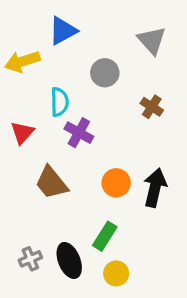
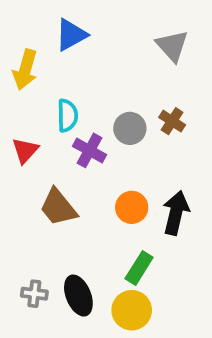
yellow arrow: (22, 61) -> (25, 70), turned -56
gray circle: (105, 73) -> (130, 128), moved
green rectangle: (105, 236) -> (139, 268), moved
gray cross: (30, 259) -> (34, 294), turned 30
yellow circle: (116, 273) -> (132, 310), size x1.4

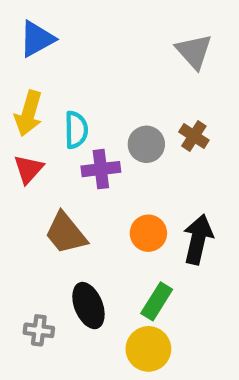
blue triangle: (71, 35) -> (37, 39), moved
yellow arrow: (25, 70) -> (29, 113), moved
purple cross: (89, 150) -> (101, 169), turned -36
black ellipse: (78, 296) -> (88, 306), moved

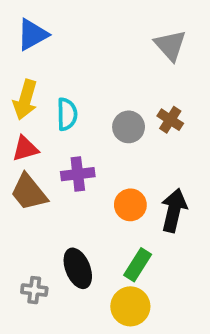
red triangle: (29, 169) -> (25, 149), turned 32
purple cross: (101, 169) -> (78, 174), moved
brown trapezoid: (66, 233) -> (29, 192), moved

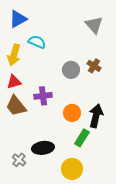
cyan semicircle: (67, 114) -> (37, 42), moved, turned -66
green rectangle: (138, 265) -> (82, 138), moved
black ellipse: (78, 268) -> (43, 148), turned -75
gray cross: (34, 290) -> (19, 160), turned 32

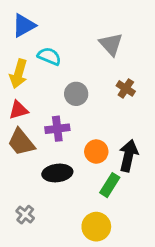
gray triangle: (94, 25) -> (111, 44), moved
gray circle: (71, 70) -> (76, 94), moved
black ellipse: (43, 148) -> (57, 173), moved

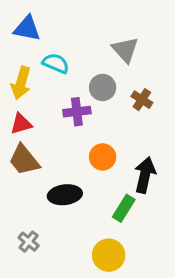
blue triangle: (24, 25) -> (27, 29), turned 40
gray circle: (76, 94) -> (103, 87), moved
purple cross: (57, 129) -> (77, 112), moved
orange circle: (96, 152) -> (103, 157), moved

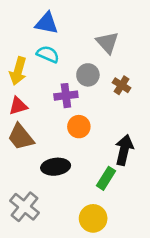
blue triangle: (27, 29) -> (47, 23), moved
orange circle: (103, 157) -> (79, 127), moved
gray cross: (29, 242) -> (25, 207), size x1.6

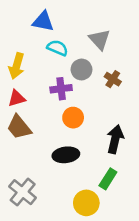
cyan semicircle: (48, 54) -> (57, 48), moved
black ellipse: (56, 167) -> (66, 155), moved
green rectangle: (106, 178) -> (108, 179), moved

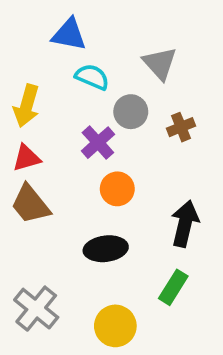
brown cross: (113, 79) -> (181, 127), turned 35
purple cross: (61, 89) -> (98, 143), turned -35
yellow circle: (86, 203) -> (115, 326), moved

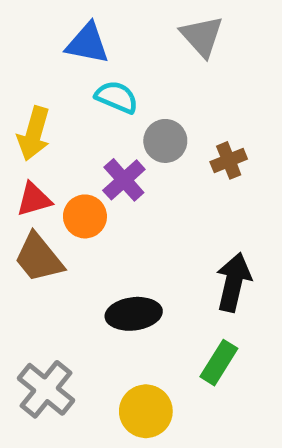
gray triangle: (160, 63) -> (202, 36), moved
orange circle: (117, 189) -> (85, 216), moved

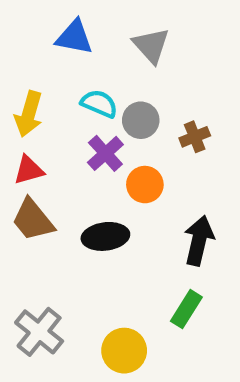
gray triangle: (202, 36) -> (151, 46), moved
cyan semicircle: (117, 97) -> (99, 104), moved
orange circle: (85, 216) -> (145, 185), moved
black ellipse: (134, 314) -> (105, 236), moved

